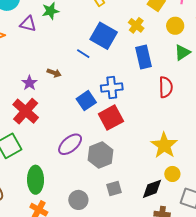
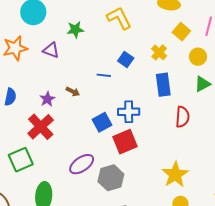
purple triangle: (28, 24) -> (51, 50), moved
blue square: (104, 36) -> (126, 60), size x0.6
blue line: (83, 54) -> (104, 75), turned -32

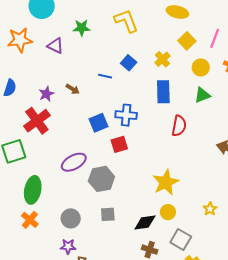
red square: (125, 142) -> (119, 144), size x0.7

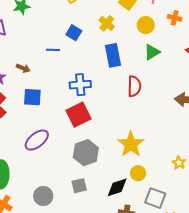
blue square: (98, 123) -> (32, 97), moved, turned 36
red square: (119, 144) -> (79, 115), size x1.4
gray hexagon: (101, 179) -> (86, 153), moved

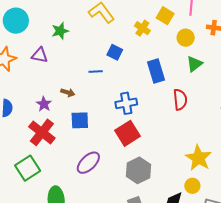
yellow cross: (107, 23) -> (142, 28), moved
yellow star: (131, 144) -> (198, 158), moved

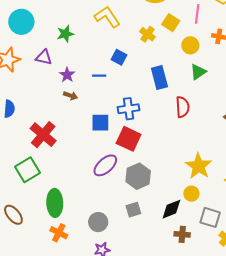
purple star: (44, 104) -> (67, 75), moved
blue square: (80, 120) -> (100, 123), moved
red square: (127, 133) -> (129, 139), turned -35
purple ellipse: (88, 163) -> (105, 165), moved

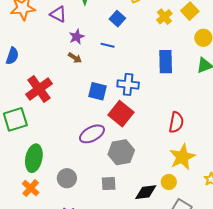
blue square: (119, 57) -> (117, 19), moved
red semicircle: (183, 107) -> (176, 122), moved
gray circle: (98, 222) -> (67, 178), moved

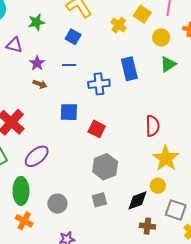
blue cross: (128, 84) -> (99, 84), moved
red square: (121, 114) -> (97, 129), size x0.7
purple ellipse: (92, 134) -> (37, 156), moved

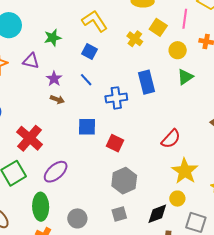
blue line: (69, 65) -> (86, 80), turned 48
red semicircle: (153, 126) -> (171, 139), turned 45

